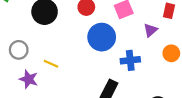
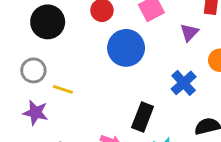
gray circle: (19, 50) -> (33, 70), moved
blue cross: (130, 60) -> (184, 83), moved, turned -30

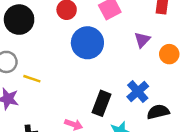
purple triangle: (189, 32) -> (142, 40), moved
blue cross: (184, 83) -> (138, 92), moved

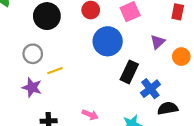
yellow line: (32, 79) -> (55, 71), turned -42
black rectangle: (102, 103) -> (129, 72), moved

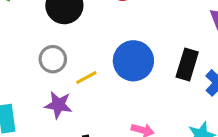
blue circle: (108, 41) -> (133, 61), moved

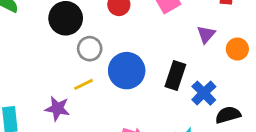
gray circle: (53, 59) -> (90, 49), moved

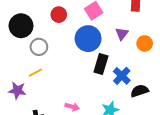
blue circle: (127, 71) -> (88, 39), moved

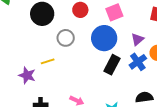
gray circle: (39, 47) -> (66, 38), moved
blue cross: (122, 76) -> (138, 62), moved

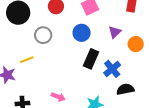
blue circle: (104, 38) -> (82, 33), size x0.7
blue cross: (138, 62) -> (112, 69), moved

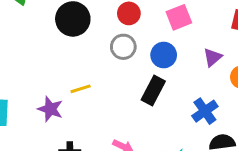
gray circle: (43, 35) -> (123, 47), moved
black rectangle: (91, 59) -> (153, 91), moved

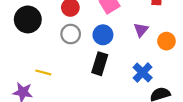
yellow line: (81, 89) -> (43, 72), turned 42

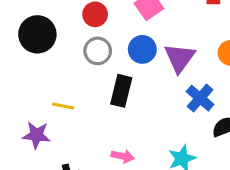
purple triangle: (141, 30) -> (180, 58), moved, size x1.5
black rectangle: (100, 64) -> (121, 91), moved

